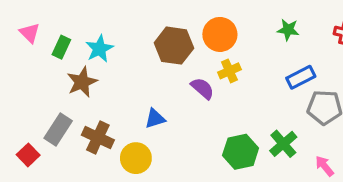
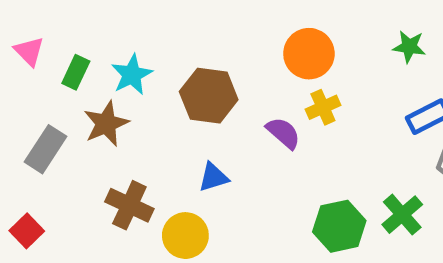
brown hexagon: (174, 46) -> (209, 96), moved
gray rectangle: (58, 130) -> (45, 149), moved

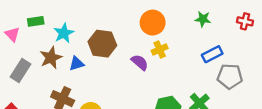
pink triangle: (29, 51) -> (12, 34), moved
green rectangle: (76, 72) -> (36, 21), moved, turned 56
blue triangle: (213, 177) -> (77, 63), moved

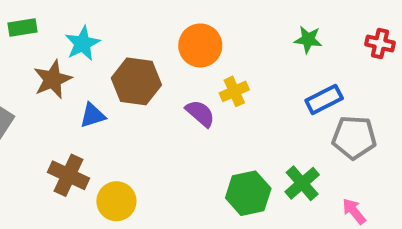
green rectangle: (36, 21) -> (23, 28), moved
orange circle: (153, 23) -> (200, 45), moved
cyan star: (64, 33) -> (82, 43), moved
brown star: (51, 58) -> (53, 79), moved

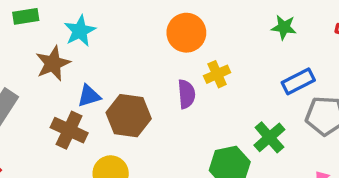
brown hexagon: (136, 81) -> (129, 116), moved
purple semicircle: (200, 113) -> (186, 94), turned 44
brown cross: (68, 175) -> (69, 130), moved
green cross: (302, 183) -> (269, 137), moved

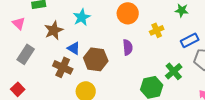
cyan star: (80, 31) -> (82, 17), moved
yellow cross: (217, 74) -> (157, 30), moved
blue triangle: (89, 96) -> (74, 48), turned 48

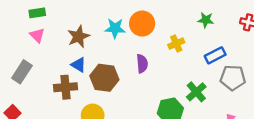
cyan star: (82, 17) -> (115, 28), moved, turned 30
pink triangle: (19, 23) -> (37, 35), moved
brown star: (54, 30) -> (78, 36), moved
brown cross: (63, 67) -> (66, 87), turned -30

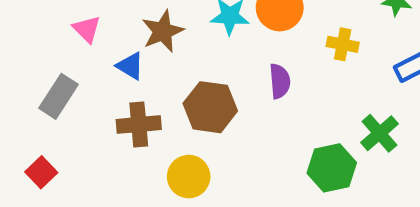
yellow cross: (176, 44) -> (343, 44), turned 35
blue triangle: (78, 65) -> (130, 66), moved

